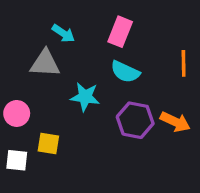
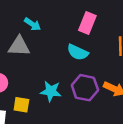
pink rectangle: (120, 32) -> (87, 23), moved
cyan star: (85, 97) -> (51, 91), moved

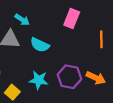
cyan semicircle: (78, 52) -> (40, 45), moved
yellow square: (21, 105) -> (12, 92), turned 32

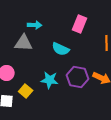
cyan arrow: (22, 20) -> (35, 25), turned -32
cyan semicircle: (40, 45) -> (61, 49), moved

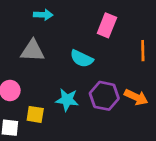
cyan arrow: (35, 25) -> (43, 15), moved
yellow square: (26, 91) -> (35, 114), turned -32

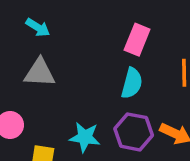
cyan arrow: (43, 15) -> (38, 27), moved, turned 30
cyan semicircle: (82, 59) -> (132, 83), moved, turned -100

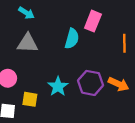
cyan semicircle: (132, 83) -> (72, 39), moved
cyan star: (85, 137) -> (58, 86), turned 30

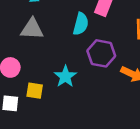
purple hexagon: (91, 83) -> (101, 53), moved

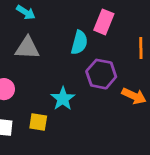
yellow square: (35, 91) -> (38, 122), moved

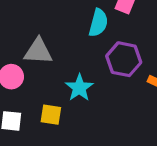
gray triangle: (27, 48) -> (38, 51), moved

